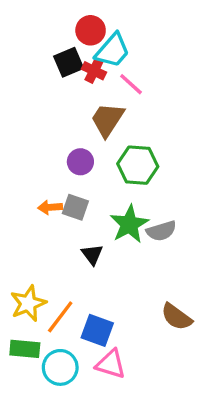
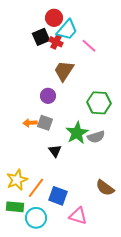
pink line: (131, 84) -> (89, 46), moved
green hexagon: (138, 165) -> (99, 103), moved
pink triangle: (111, 364) -> (78, 216), moved

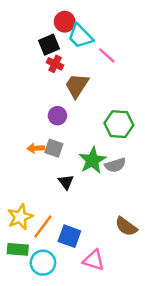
cyan trapezoid: (67, 30) -> (80, 36), turned 95
red cross: (56, 42) -> (55, 64), moved

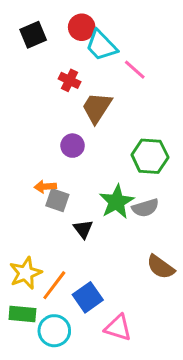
black square: (49, 45) -> (33, 35), moved
gray square: (54, 148) -> (57, 200), moved
brown semicircle: (126, 227) -> (161, 267), moved
blue square: (69, 236) -> (88, 297), turned 35

